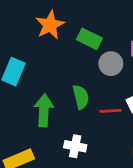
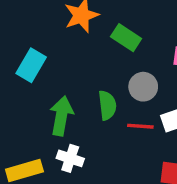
gray circle: (111, 64) -> (143, 87), moved
white cross: (75, 146) -> (70, 158), moved

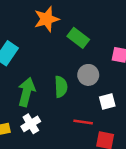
red line: (140, 126) -> (83, 122), moved
white cross: (70, 158) -> (31, 124), turned 36

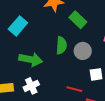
green semicircle: (61, 87) -> (61, 45), moved
green arrow: (27, 92) -> (31, 59), turned 80

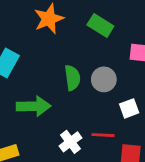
green rectangle: (78, 20) -> (100, 25), moved
white cross: (31, 86) -> (70, 142), moved

